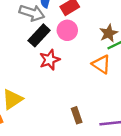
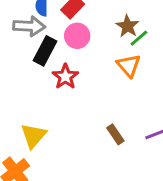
orange triangle: (101, 64) -> (129, 66), turned 30

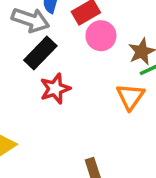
pink circle: (77, 36) -> (101, 36), moved

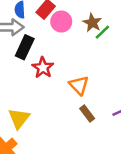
orange triangle: (130, 97) -> (79, 85), moved

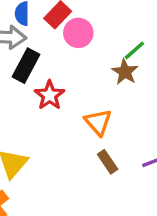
brown star: (92, 23) -> (125, 72), moved

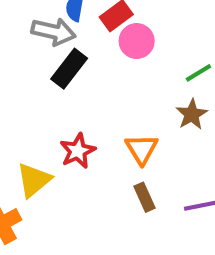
brown star: (125, 72) -> (192, 114), moved
red star: (50, 95) -> (78, 151), moved

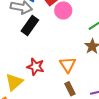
red star: (78, 151) -> (36, 67), turned -30

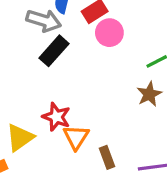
orange triangle: (68, 65) -> (76, 137), moved

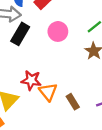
pink circle: (109, 33) -> (58, 31), moved

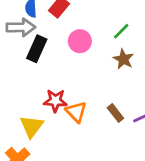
brown rectangle: (73, 102) -> (115, 113), moved

